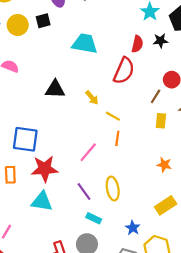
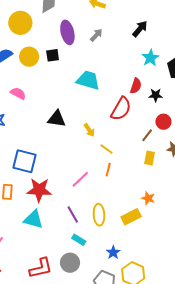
black star: (160, 41) -> (156, 95), moved
yellow rectangle: (166, 205) -> (131, 217), moved

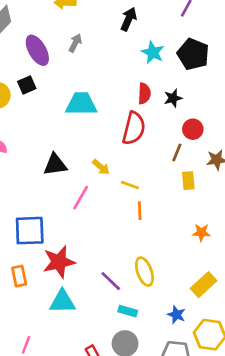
pink line: (80, 179) -> (81, 198), moved
yellow rectangle: (131, 217) -> (204, 285), moved

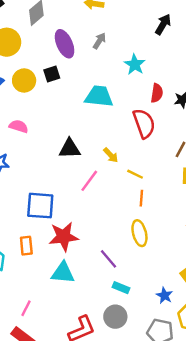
black arrow: (129, 19) -> (163, 24), moved
cyan star: (153, 52) -> (135, 64), moved
red semicircle: (134, 128) -> (144, 123), turned -40
yellow ellipse: (144, 272) -> (139, 233), moved

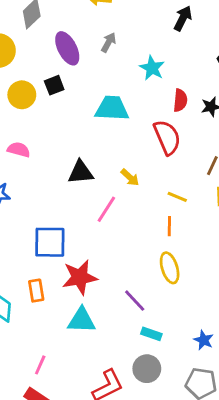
yellow line: (135, 174) -> (177, 197), moved

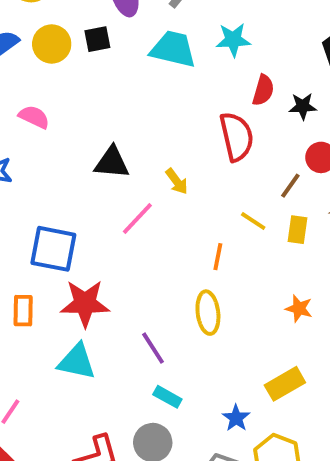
cyan star: (152, 68) -> (233, 40), turned 30
cyan trapezoid: (112, 108) -> (173, 49), moved
yellow line: (177, 197) -> (253, 221), moved

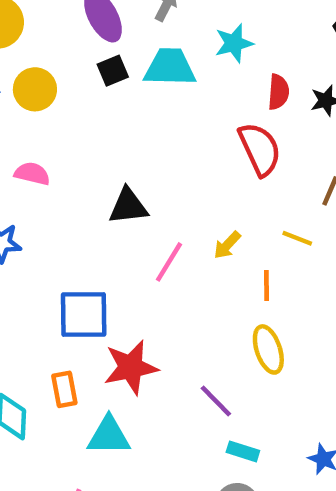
black square: (97, 39) -> (113, 71), moved
yellow arrow: (177, 181) -> (227, 245), moved, turned 92
cyan triangle: (77, 362) -> (109, 436), moved

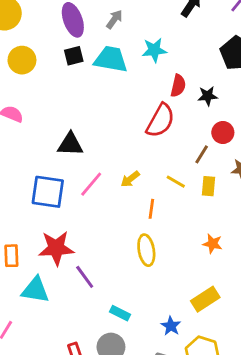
red semicircle: (260, 149) -> (160, 121), turned 45
blue square: (84, 314) -> (48, 192), moved
purple line: (216, 401) -> (85, 277), moved

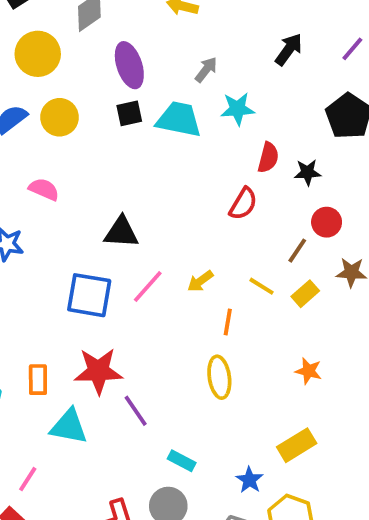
gray arrow: (114, 19) -> (206, 70), moved
red semicircle: (160, 121) -> (243, 204), size x0.7
yellow rectangle: (208, 186) -> (305, 294), turned 42

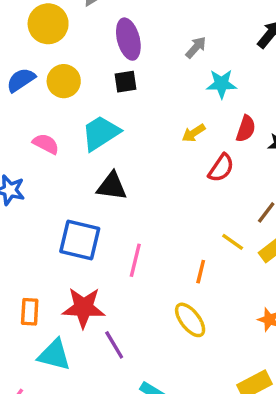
cyan trapezoid: (179, 119) -> (101, 133), moved, turned -48
yellow arrow: (200, 281) -> (194, 133), moved
pink line: (148, 286) -> (135, 260), moved, turned -32
yellow ellipse: (219, 377) -> (190, 320), turned -33

